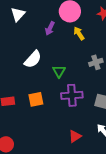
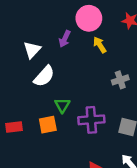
white triangle: (18, 14) -> (32, 50), moved
green triangle: (59, 71) -> (62, 105), moved

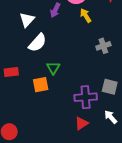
purple cross: (91, 120) -> (86, 97), moved
red rectangle: (14, 127) -> (11, 72), moved

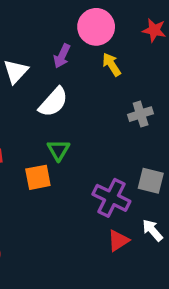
white semicircle: (37, 43) -> (53, 102), moved
purple cross: (86, 97) -> (111, 198), turned 30
red triangle: (81, 123) -> (118, 241), moved

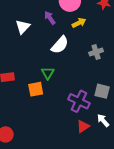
purple arrow: (62, 56) -> (50, 18), turned 120
yellow arrow: (111, 64) -> (79, 23), turned 96
white semicircle: (53, 102) -> (60, 45), moved

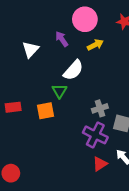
gray cross: (96, 52) -> (100, 108), moved
green triangle: (48, 73) -> (59, 91), moved
orange square: (36, 89) -> (46, 111), moved

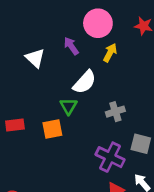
yellow arrow: (95, 45) -> (110, 53), turned -35
white triangle: (31, 49) -> (35, 58), turned -30
gray cross: (100, 108) -> (115, 112), moved

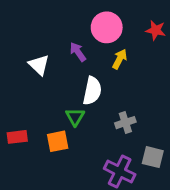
white semicircle: (85, 82) -> (92, 91), turned -30

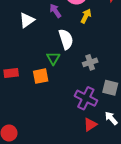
white triangle: (39, 65) -> (27, 20), turned 42
white semicircle: (92, 91) -> (66, 39), turned -30

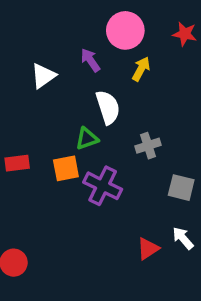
green triangle: (53, 58) -> (87, 139), turned 40
purple cross: (86, 98) -> (103, 186), moved

